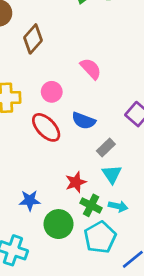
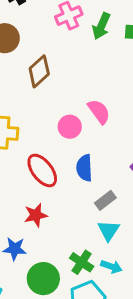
pink circle: (52, 92) -> (70, 127), moved
blue semicircle: (84, 121) -> (84, 168), turned 60
red star: (76, 182) -> (36, 215), moved

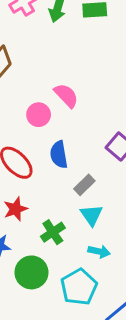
green cross: (82, 262) -> (53, 232), moved, turned 30

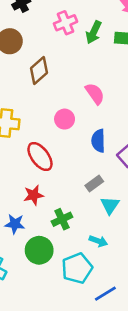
pink semicircle: (66, 95) -> (95, 94), moved
blue semicircle: (59, 155) -> (98, 141), moved
cyan triangle: (91, 215) -> (110, 205), moved

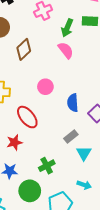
green arrow: (94, 32) -> (67, 28), moved
pink semicircle: (95, 94) -> (66, 50), moved
red star: (34, 195) -> (14, 142), moved
cyan arrow: (98, 241) -> (84, 185), moved

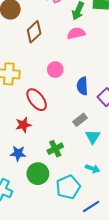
pink semicircle: (66, 50) -> (76, 33), turned -66

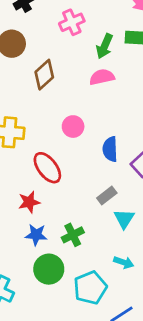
blue star: (18, 153) -> (36, 235), moved

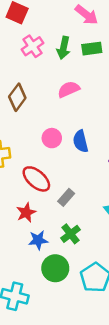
green arrow: (105, 46) -> (63, 48), moved
blue semicircle: (110, 149) -> (81, 141), moved
gray rectangle: (107, 195) -> (66, 197), moved

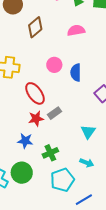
red star: (26, 213) -> (36, 119), moved
green cross: (70, 234) -> (50, 153), moved
green circle: (55, 268) -> (22, 173), moved

